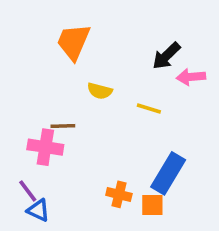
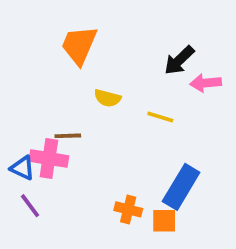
blue triangle: (38, 210) -> (22, 168), moved

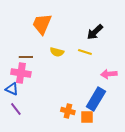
pink arrow: (206, 83) -> (109, 74), moved
yellow line: (160, 117) -> (85, 52), moved
brown line: (68, 136) -> (26, 57), moved
pink cross: (49, 158) -> (21, 73), moved

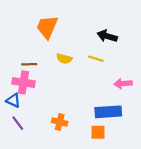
black arrow: (95, 32) -> (107, 36), turned 60
blue rectangle: (96, 99) -> (108, 112), turned 55
orange cross: (68, 111) -> (60, 122), moved

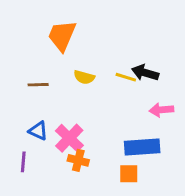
black arrow: (107, 36) -> (145, 73), moved
pink cross: (23, 82) -> (69, 138), moved, turned 35
blue triangle: (13, 101) -> (38, 131), moved
purple line: (18, 123) -> (23, 162), turned 42

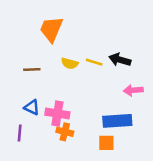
yellow line: (126, 77) -> (94, 62), moved
pink cross: (69, 138) -> (57, 114), turned -35

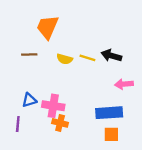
brown line: (32, 69) -> (29, 54), moved
blue triangle: (32, 107) -> (29, 100), turned -42
orange square: (106, 143) -> (111, 134), moved

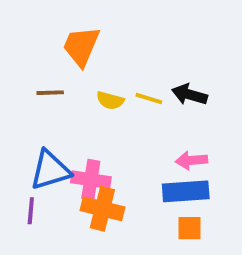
pink arrow: (124, 84) -> (191, 160), moved
blue triangle: (29, 100) -> (50, 170), size x1.6
orange cross: (60, 123) -> (102, 209), size x1.5

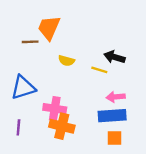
brown line: (50, 93) -> (30, 42), moved
yellow line: (149, 98) -> (99, 70), moved
blue triangle: (50, 170) -> (23, 88), moved

